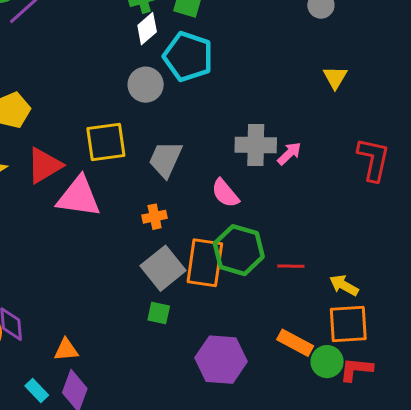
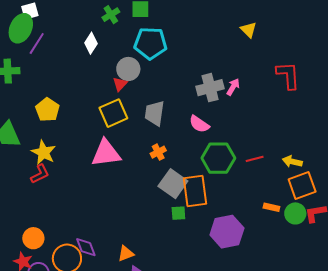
white diamond: (147, 29) -> (91, 43), moved
red triangle: (44, 165) -> (120, 84), moved, size x0.6
orange rectangle: (205, 263) -> (195, 191), moved
orange rectangle: (295, 343) -> (271, 207), size x0.7

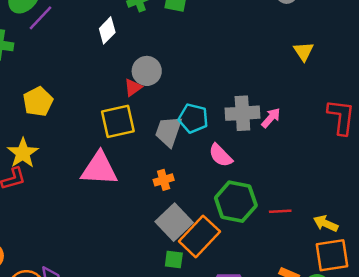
cyan pentagon: (150, 43) -> (193, 118), moved, size x0.7
orange rectangle: (195, 191) -> (199, 236), turned 40

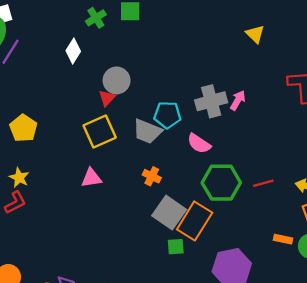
gray trapezoid: (168, 131) -> (147, 131), turned -76
yellow star: (23, 153) -> (19, 178), size x0.7
pink triangle: (99, 169) -> (91, 178), size x0.6
orange cross: (164, 180) -> (152, 176), turned -36

